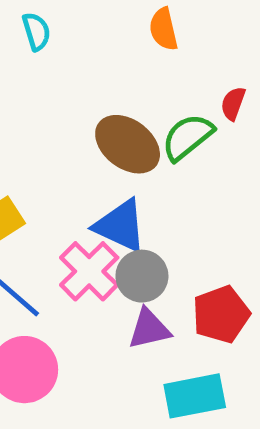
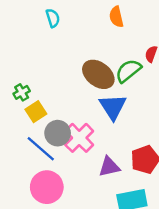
blue triangle: (120, 226) -> (113, 107), moved, turned 32
gray circle: (142, 276) -> (58, 133), moved

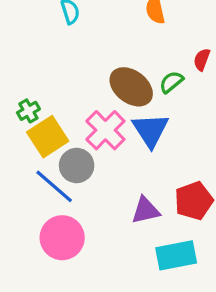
green semicircle: (128, 71) -> (171, 82), size x0.7
yellow square: (36, 112) -> (48, 137), size x1.4
pink cross: (79, 138) -> (105, 130), moved

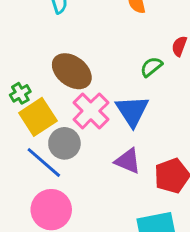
brown ellipse: (131, 87) -> (72, 71), moved
purple triangle: (146, 210) -> (128, 161), moved, turned 36

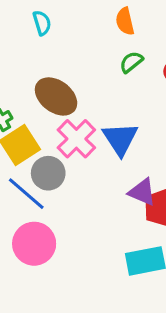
green semicircle: (151, 67) -> (131, 62), moved
purple triangle: (128, 161) -> (142, 192), moved

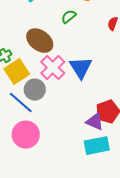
green semicircle: (131, 62) -> (69, 17), moved
purple triangle: (142, 192) -> (95, 122), moved

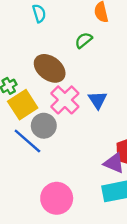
blue triangle: (81, 68) -> (98, 100), size x0.7
pink circle: (26, 135) -> (57, 198), moved

